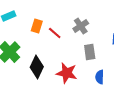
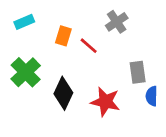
gray cross: (81, 26) -> (117, 22), moved
blue semicircle: (100, 77) -> (152, 96), moved

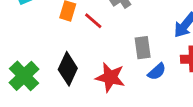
green cross: (26, 72) -> (24, 76), moved
blue semicircle: (152, 96) -> (157, 72), turned -132

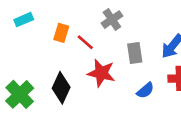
gray rectangle: (143, 48) -> (135, 53), moved
red star: (110, 77) -> (101, 73), moved

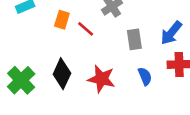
red star: (101, 73) -> (101, 79), moved
blue semicircle: (145, 90) -> (145, 76), turned -72

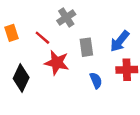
orange rectangle: (62, 20) -> (12, 33), moved, turned -35
red star: (101, 79) -> (57, 63), moved

